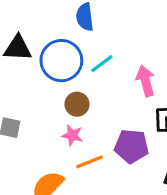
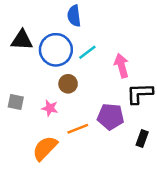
pink star: (72, 135) -> (50, 108), moved

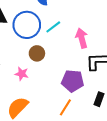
orange line: (78, 129) -> (65, 107), moved, turned -36

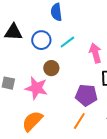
blue circle: (27, 25) -> (41, 40), size x0.7
pink star: (22, 74) -> (36, 88), size x1.6

